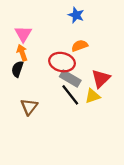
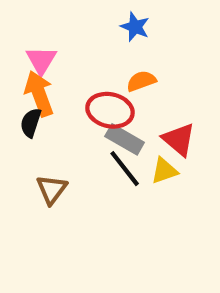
orange arrow: (22, 53) -> (39, 94), size x1.5
red triangle: (101, 79) -> (179, 139), turned -36

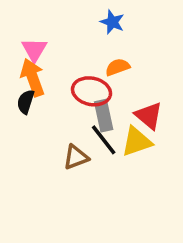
gray rectangle: (125, 139) -> (104, 116), turned 48
yellow triangle: (164, 171) -> (137, 142), size x1.4
brown triangle: (52, 189) -> (76, 157), moved, turned 32

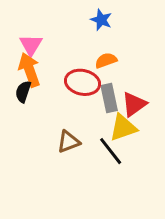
gray rectangle: (104, 116) -> (109, 98), moved
red triangle: (149, 116) -> (134, 104), turned 44
black line: (104, 140) -> (111, 151), moved

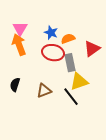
blue star: (101, 20) -> (51, 33), moved
black semicircle: (23, 92) -> (15, 85), moved
red triangle: (134, 104) -> (92, 49), moved

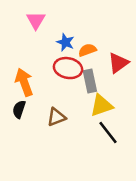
pink triangle: (20, 29) -> (36, 20), moved
orange arrow: (19, 45) -> (24, 82), moved
black line: (71, 97) -> (108, 133), moved

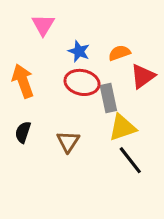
orange semicircle: (87, 50) -> (119, 53), moved
orange arrow: (24, 82) -> (23, 81), moved
brown triangle: (56, 117) -> (68, 142), turned -36

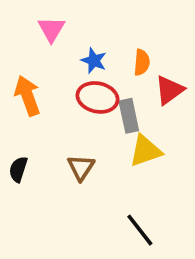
orange semicircle: (119, 53) -> (142, 62), turned 115
black semicircle: (23, 132) -> (18, 169), moved
black line: (130, 160) -> (140, 230), moved

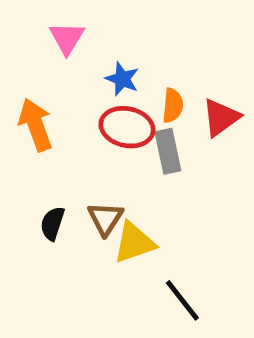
orange semicircle: (142, 62) -> (173, 105), moved
yellow triangle: (145, 151) -> (134, 243), moved
black semicircle: (18, 169) -> (52, 223), moved

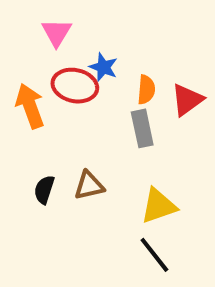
red ellipse: (127, 127) -> (75, 86), moved
brown triangle: (105, 219) -> (89, 186), turned 44
yellow triangle: (134, 243) -> (158, 206), moved

